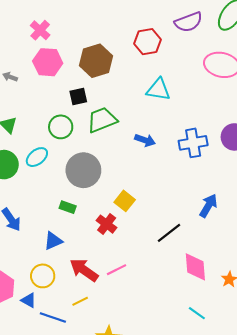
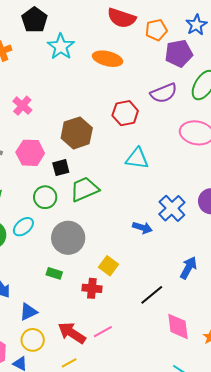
pink hexagon: (48, 62) -> (30, 153), moved
blue arrow: (145, 140) -> (142, 228), moved
blue cross: (193, 143) -> (172, 208), turned -32
red cross: (107, 224) -> (92, 288), turned -30
blue triangle: (53, 241) -> (28, 312), moved

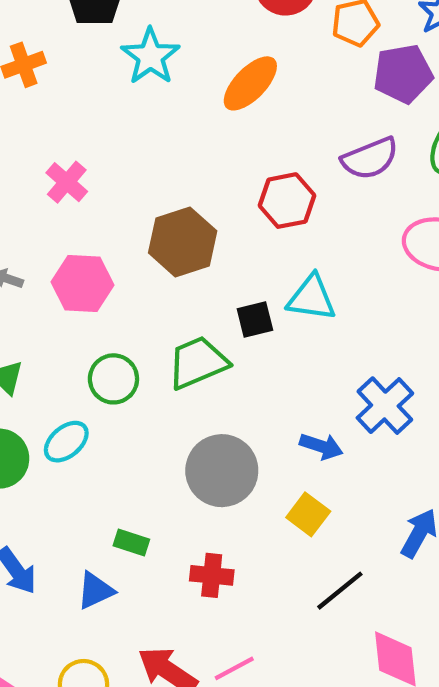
orange ellipse: (108, 59) -> (250, 83), turned -60
black square: (61, 168) -> (255, 320), moved
gray circle: (68, 238) -> (222, 471), moved
yellow square: (108, 266) -> (308, 514), moved
blue triangle: (28, 312) -> (95, 591), moved

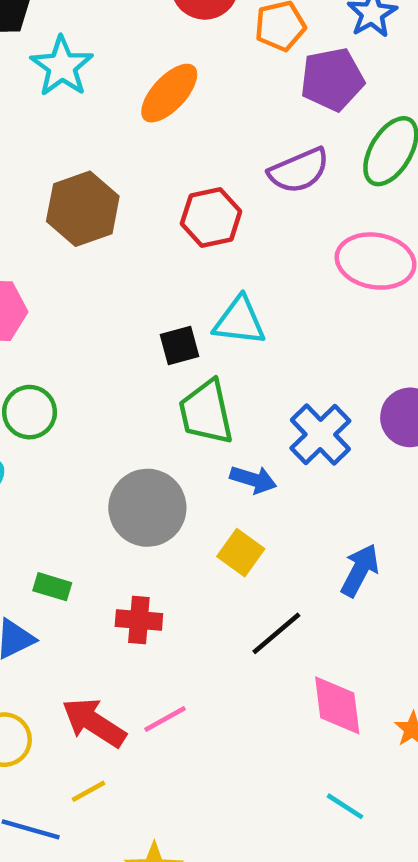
brown hexagon: (183, 242) -> (83, 209), moved
green trapezoid: (198, 363) -> (206, 412), moved, turned -78

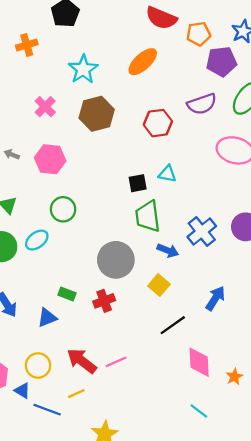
cyan star: (62, 66) -> (83, 69), moved
cyan triangle: (239, 321) -> (167, 174), size x0.7
red cross: (139, 620) -> (104, 301), moved, turned -30

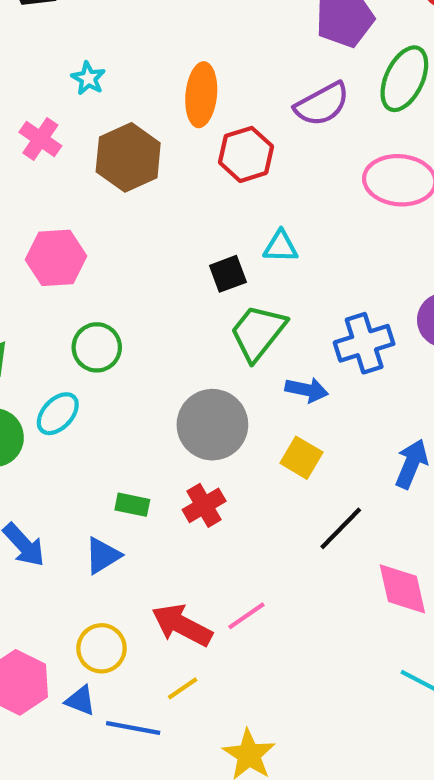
orange ellipse: (143, 62) -> (201, 95), moved, turned -32
cyan star: (83, 69) -> (88, 78), size x0.6
pink cross: (45, 107) -> (40, 139), moved
green trapezoid: (148, 216) -> (258, 333), turned 56
blue cross: (202, 232) -> (364, 343), turned 32

